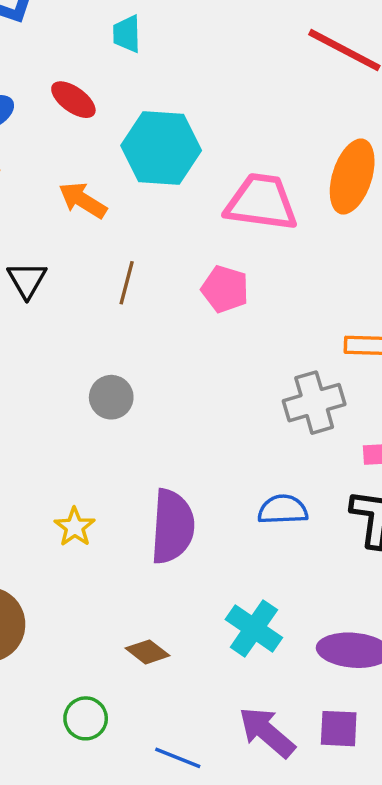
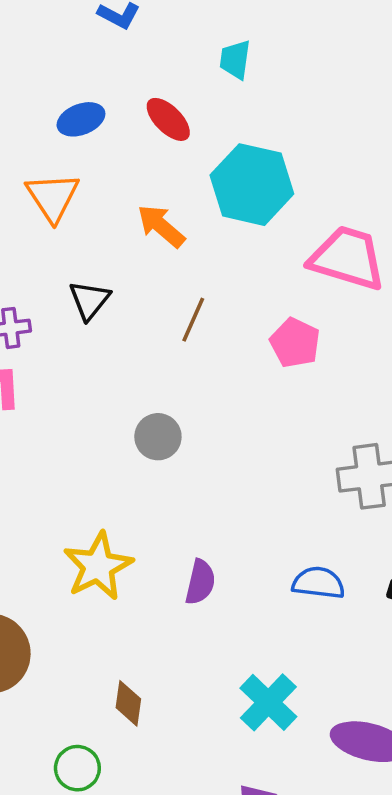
purple semicircle: (172, 526) -> (200, 582), size x0.6
yellow star: (75, 527) -> (98, 566), size x1.6
brown diamond: (148, 652) -> (128, 703), moved, turned 51

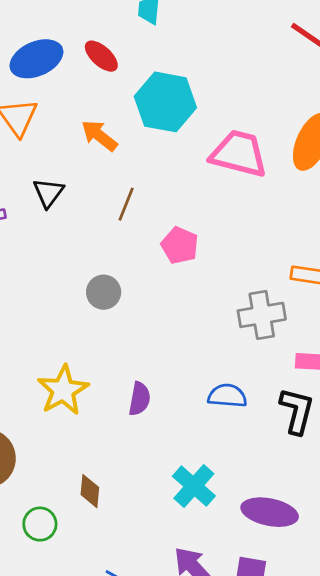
blue ellipse: (81, 119) -> (36, 59), size x1.5
pink pentagon: (295, 343) -> (180, 245), moved
green circle: (77, 768) -> (40, 524), moved

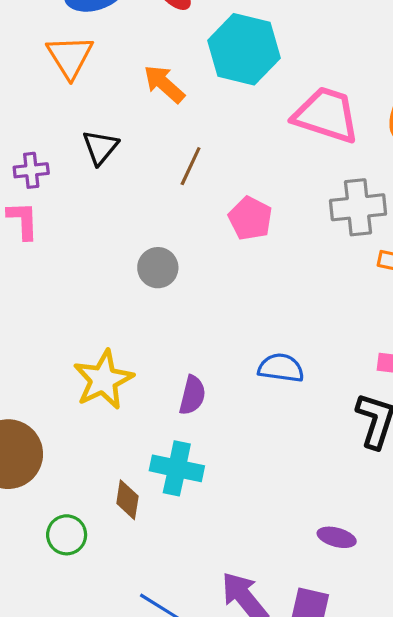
gray cross: (262, 315) -> (358, 207), moved
blue semicircle: (227, 396) -> (281, 368), moved
cyan cross: (194, 486) -> (177, 468), moved, turned -33
purple ellipse: (270, 512) -> (337, 537), size x0.6

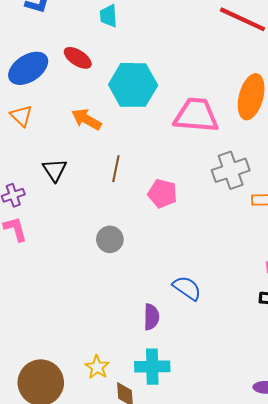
orange triangle: (70, 57) -> (21, 116), size x0.7
blue semicircle: (281, 368) -> (187, 288), moved, turned 40
yellow star: (103, 380) -> (97, 367), moved, size x0.6

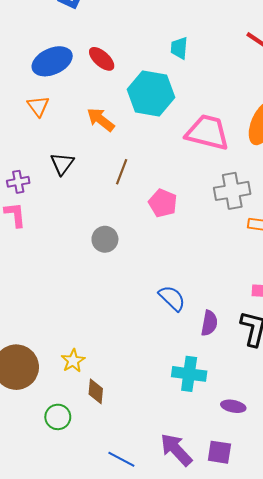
cyan trapezoid: (109, 16) -> (179, 48), moved
purple semicircle: (151, 317) -> (209, 323), moved
cyan cross: (152, 367) -> (189, 374), moved

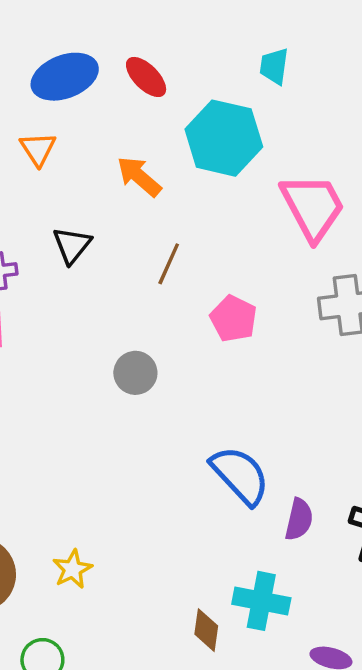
pink trapezoid: (207, 132) -> (313, 207), turned 45
blue semicircle: (172, 298) -> (240, 475), size x1.4
brown diamond: (96, 391) -> (206, 630), moved

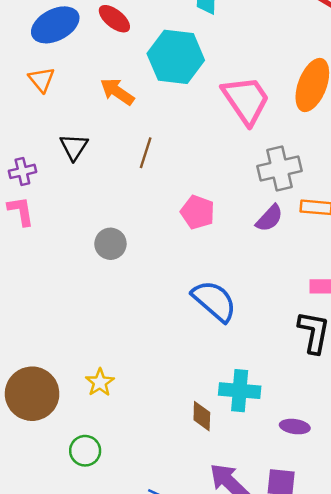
pink pentagon: (233, 319) -> (198, 212), moved
gray circle: (135, 373) -> (110, 244), moved
purple semicircle: (299, 519) -> (269, 218), moved, turned 36

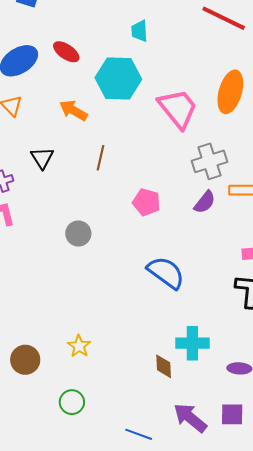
brown circle: (32, 394) -> (25, 360), size x0.7

